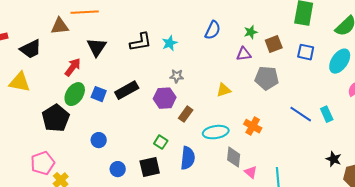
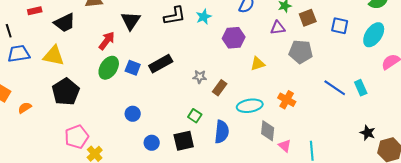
gray star: (177, 76) -> (200, 77), moved
purple hexagon: (165, 98) -> (234, 38), moved
black pentagon: (56, 118) -> (66, 92), moved

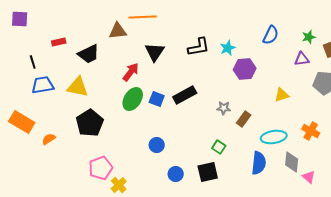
purple hexagon: (234, 38) -> (245, 69), moved
blue semicircle: (222, 132) -> (259, 163), moved

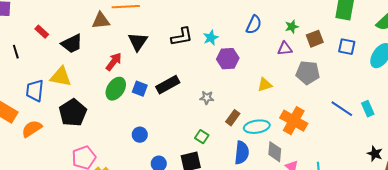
red rectangle: (59, 42) -> (42, 32), turned 56
blue trapezoid: (43, 85) -> (35, 91), moved, turned -75
brown rectangle: (244, 119) -> (233, 118), moved
orange cross: (311, 131) -> (294, 121), size x1.5
orange semicircle: (49, 139) -> (32, 129), size x1.5

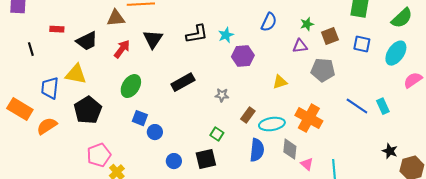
red rectangle: (42, 32) -> (57, 29), turned -40
red arrow: (114, 62) -> (122, 49), moved
blue square: (140, 89) -> (140, 118), moved

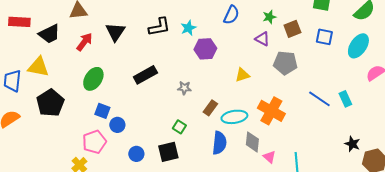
red rectangle: (57, 29) -> (19, 22), size x1.5
purple triangle: (300, 46) -> (262, 39), turned 35
pink pentagon: (99, 155) -> (94, 142), moved

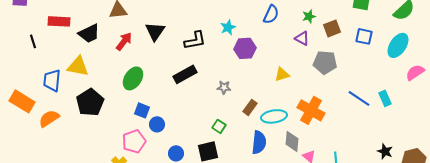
black L-shape: (159, 27) -> (195, 40), moved
black star: (352, 144) -> (385, 151), moved

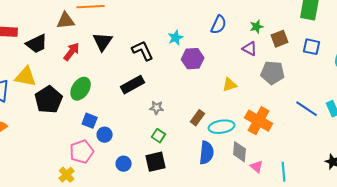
black L-shape: (195, 40) -> (143, 51), turned -105
gray star: (224, 87) -> (157, 108), moved
black pentagon: (90, 102) -> (49, 100), moved
green square: (219, 126) -> (159, 136), moved

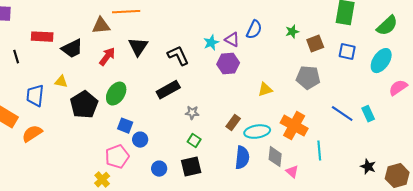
purple triangle: (250, 49) -> (232, 40), moved
yellow triangle: (26, 77) -> (61, 82), size x0.6
cyan line: (284, 172) -> (319, 151), moved

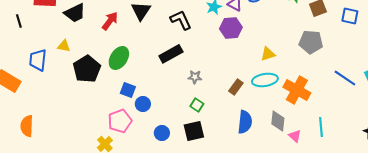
cyan ellipse: (257, 132) -> (265, 80), moved
orange semicircle: (32, 134) -> (27, 126), moved, turned -55
cyan line: (319, 151) -> (321, 127), moved

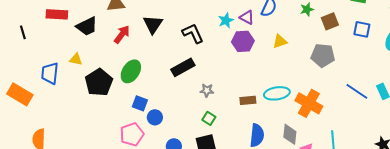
black line: (19, 21) -> (23, 32), moved
yellow triangle: (268, 54) -> (280, 41), moved
brown rectangle: (236, 87) -> (248, 100), turned 49

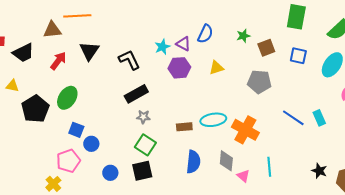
black rectangle: (183, 67) -> (136, 94), moved
green square: (209, 118) -> (145, 145), size x1.5

